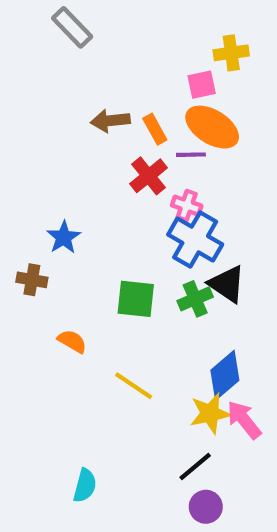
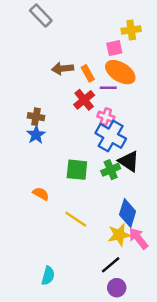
brown cross: (32, 280) -> (36, 117), moved
blue diamond: (225, 375) -> (128, 213), turned -32

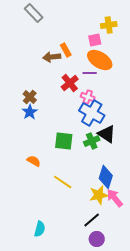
orange rectangle: (88, 73) -> (66, 50), moved
brown cross: (36, 117) -> (30, 97), turned 32

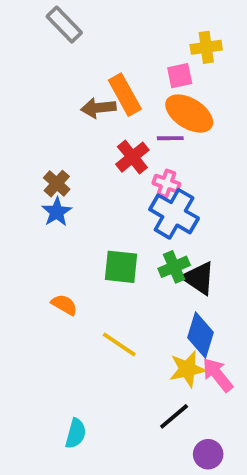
orange rectangle: (66, 50) -> (125, 95), size x1.5
black triangle: (107, 134) -> (199, 278), moved
purple circle: (97, 239) -> (208, 454), moved

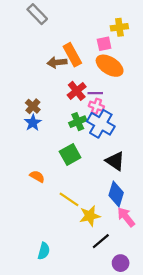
purple line: (170, 138) -> (95, 93), moved
green square: (121, 267) -> (70, 154), turned -35
green cross: (174, 267) -> (78, 122), moved
yellow star: (187, 369) -> (90, 216), moved

